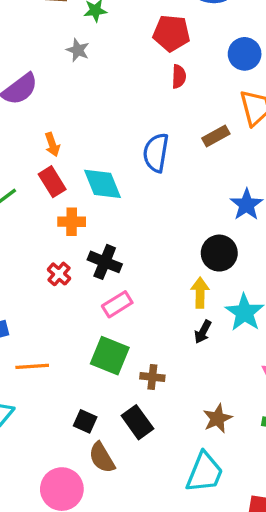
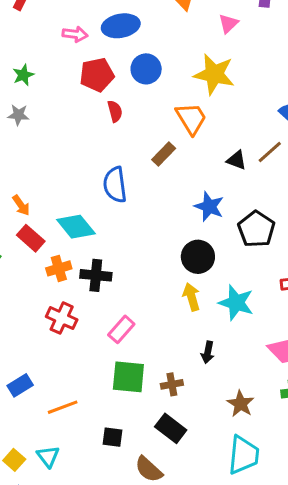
blue circle: (245, 54) -> (146, 69), moved
black cross: (105, 262) -> (96, 275), moved
red cross: (59, 274) -> (62, 318), size x1.4
black arrow: (203, 332) -> (208, 352), moved
black square: (85, 421) -> (113, 437), moved

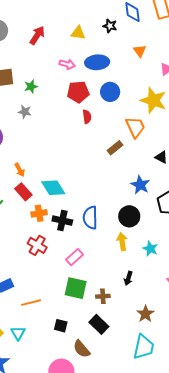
blue semicircle: (115, 185) -> (90, 218), moved
cyan star: (236, 303) -> (150, 249), size x0.7

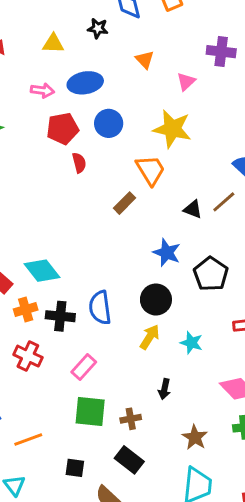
yellow arrow: (122, 242) -> (150, 337), turned 48

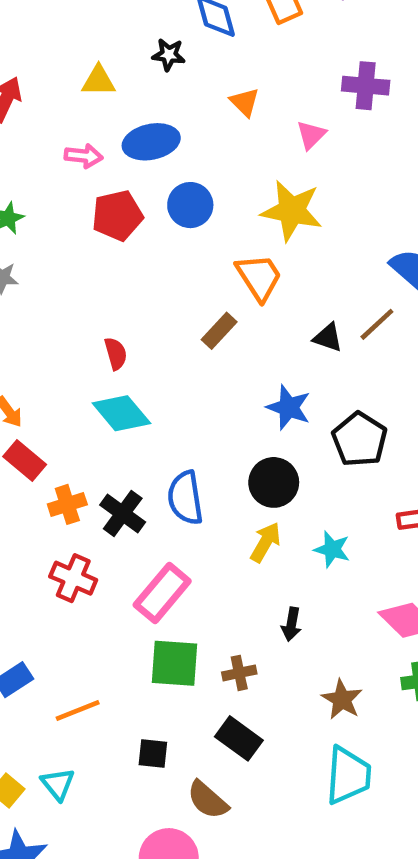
red semicircle: (79, 163) -> (116, 354), moved
cyan diamond: (42, 271) -> (121, 413), moved
black cross: (60, 316) -> (123, 513), turned 32
pink rectangle: (84, 367) -> (162, 593), size x1.4

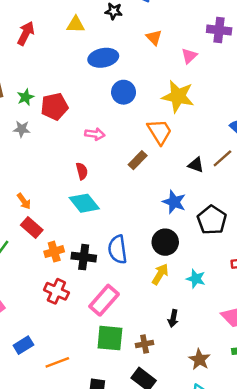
pink arrow: (84, 156) -> (95, 134), moved
red pentagon: (117, 215) -> (54, 107), moved
black cross: (123, 513) -> (84, 257), turned -30

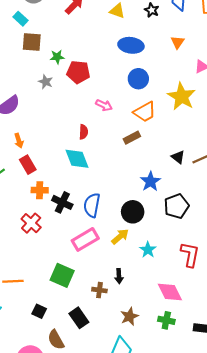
orange trapezoid: (160, 132) -> (145, 112), moved, turned 75
orange arrow: (24, 201) -> (19, 141), moved
pink rectangle: (104, 300) -> (85, 239), moved
black arrow: (173, 318) -> (119, 276), turned -32
brown cross: (145, 344) -> (99, 290), moved

